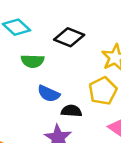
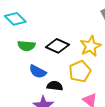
black diamond: (69, 37) -> (58, 46), moved

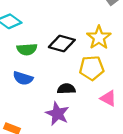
yellow pentagon: (80, 71) -> (92, 68), turned 30
blue semicircle: (38, 72) -> (23, 78), moved

